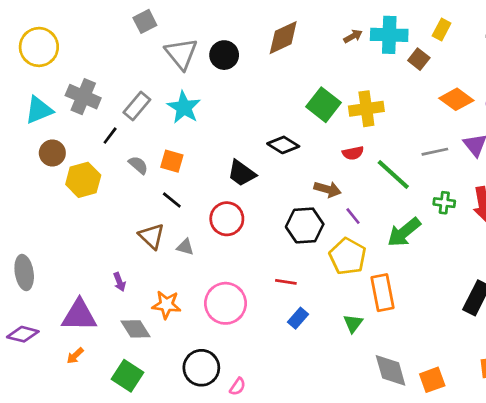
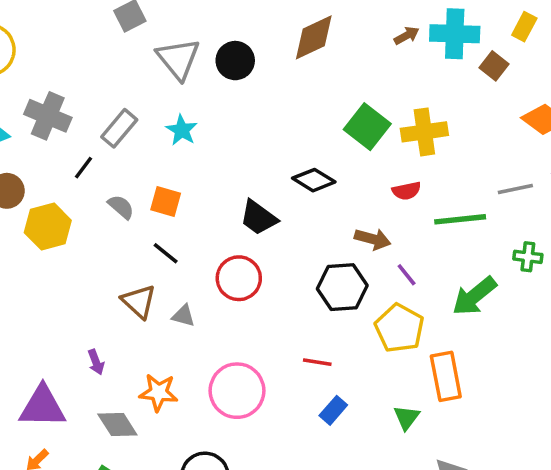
cyan star: (184, 107) -> (182, 130), size x0.7
green line: (393, 174) -> (460, 219), turned -48

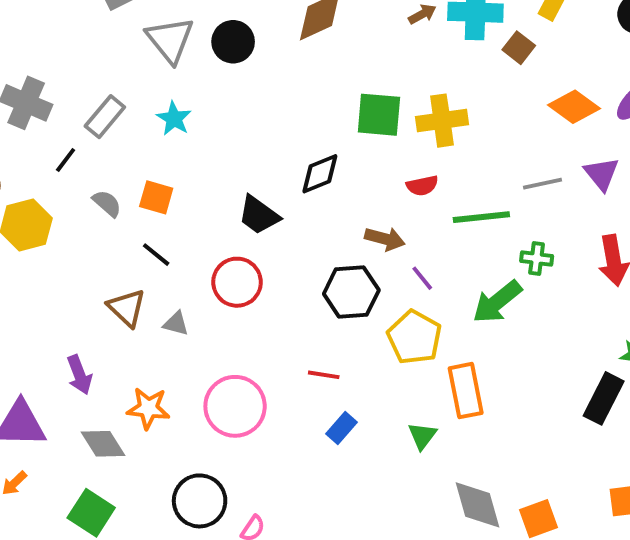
green square: (367, 127) -> (379, 115), turned -33
black diamond: (314, 180) -> (320, 174), turned -54
green cross: (528, 257) -> (537, 259), moved
purple arrow: (96, 362) -> (79, 375), size x1.4

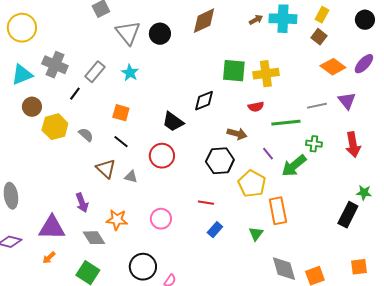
brown square: (519, 48) -> (319, 37), moved
gray semicircle: (107, 203) -> (86, 135), moved
purple line: (422, 278) -> (268, 154), moved
pink circle: (235, 406) -> (161, 219), size x0.7

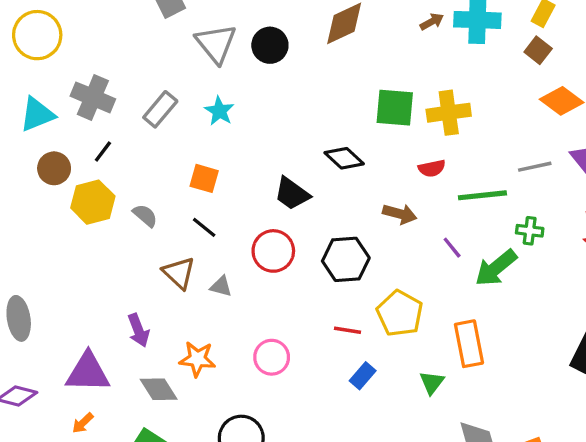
black line: (75, 94) -> (103, 151), moved
black diamond: (204, 101) -> (344, 158), turned 65
black hexagon: (220, 161) -> (346, 259), moved
yellow pentagon: (252, 184) -> (400, 313), moved

